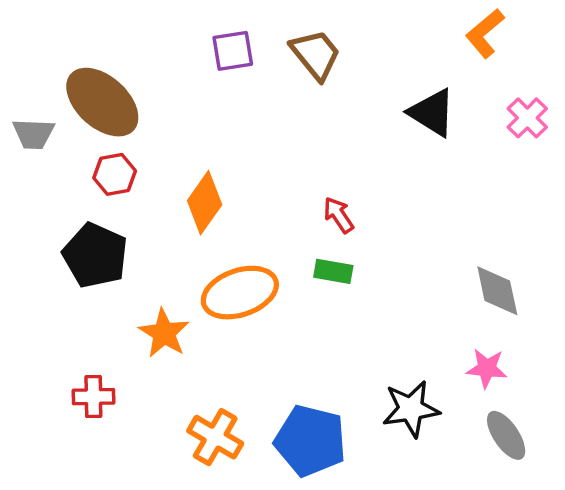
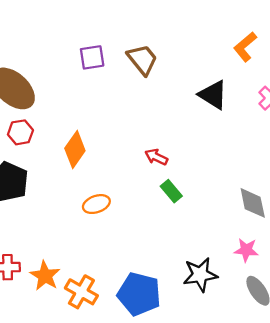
red arrow: (339, 215) -> (156, 157), turned -30
green rectangle: (333, 271) -> (171, 191), moved, turned 40
orange ellipse: (240, 293) -> (96, 204), size x0.6
orange star: (164, 333) -> (45, 276), moved

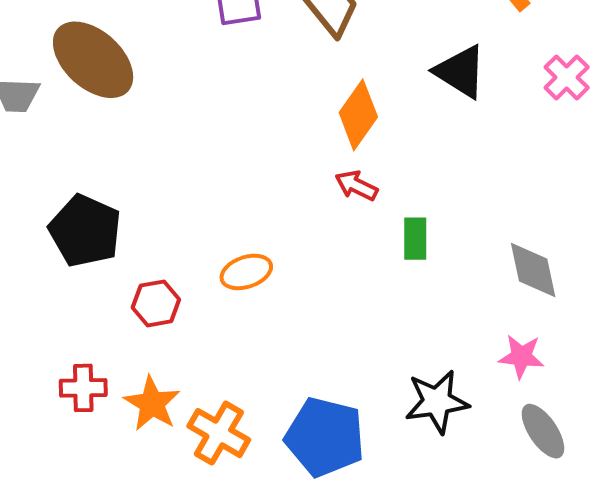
red hexagon: (20, 132) -> (156, 303), moved
orange diamond: (75, 149) -> (358, 115), moved
green rectangle: (171, 191) -> (415, 239), moved, turned 40

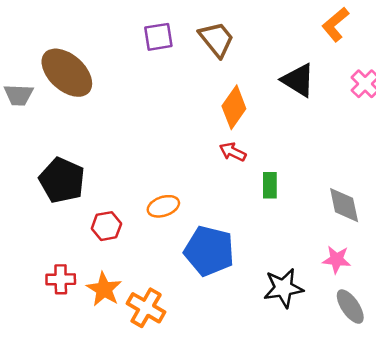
blue pentagon: (325, 437) -> (209, 251), moved

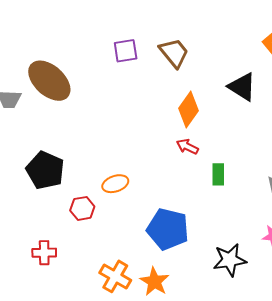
orange ellipse: (163, 206) -> (115, 184), moved
orange star: (104, 289) -> (154, 282), moved

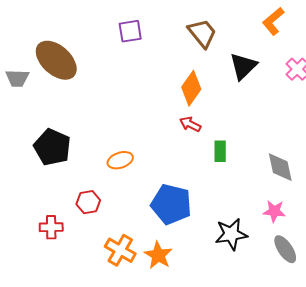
brown trapezoid: (174, 53) -> (202, 33), moved
black triangle: (242, 87) -> (243, 66), turned 44
red hexagon: (82, 208) -> (88, 202), moved

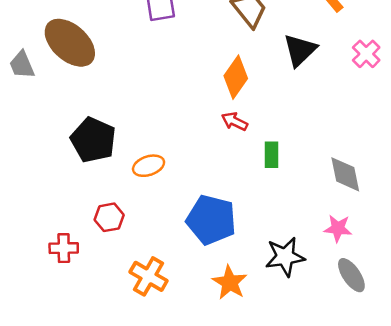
gray trapezoid: (17, 78) -> (22, 65), turned 65
black pentagon: (52, 147) -> (93, 140), moved
orange star: (158, 255) -> (230, 283), moved

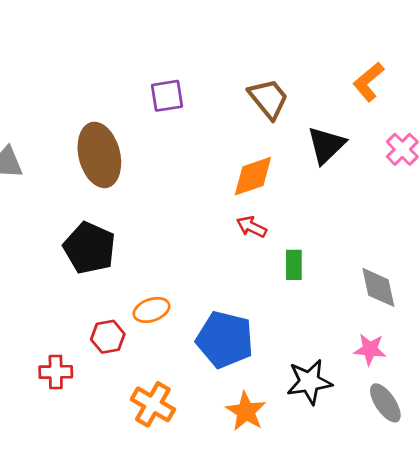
brown ellipse: (70, 43) -> (99, 155), moved, turned 34
orange diamond: (236, 77) -> (253, 176), turned 36
orange ellipse: (149, 166) -> (152, 310), moved

